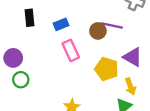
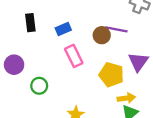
purple triangle: (133, 57) -> (138, 62), turned 36
green circle: (21, 80) -> (39, 86), moved
yellow arrow: (130, 86) -> (126, 98), moved, turned -77

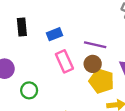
purple line: (116, 29) -> (95, 45), moved
brown circle: (102, 35) -> (93, 64), moved

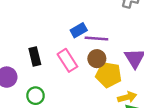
black rectangle: (22, 27) -> (35, 57), moved
blue rectangle: (55, 34) -> (79, 30), moved

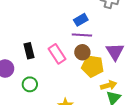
blue rectangle: (79, 30) -> (81, 20), moved

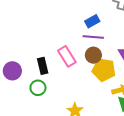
black rectangle: (29, 51) -> (43, 66), moved

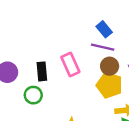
blue rectangle: (92, 21) -> (104, 29), turned 72
brown circle: (93, 55) -> (110, 66), moved

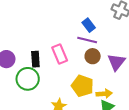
yellow pentagon: (109, 85) -> (82, 86), moved
green circle: (33, 95) -> (28, 79), size x1.5

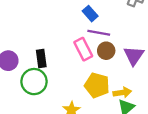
blue rectangle: (89, 25) -> (90, 14), moved
pink rectangle: (60, 54) -> (83, 49), moved

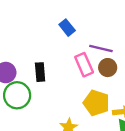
blue rectangle: (90, 14) -> (67, 28), moved
green circle: (34, 82) -> (17, 95), moved

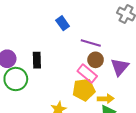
pink rectangle: (84, 65) -> (87, 74), moved, turned -30
yellow pentagon: (96, 103) -> (84, 90), turned -30

